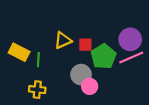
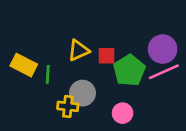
gray circle: (81, 75) -> (82, 93), moved
pink circle: (90, 86) -> (123, 113), moved
yellow cross: (37, 90) -> (68, 106), moved

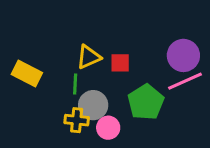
green pentagon: (129, 70) -> (146, 102), moved
green line: (48, 74) -> (75, 84), moved
pink circle: (123, 113) -> (108, 128), moved

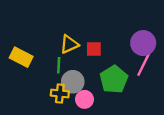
pink line: (185, 81) -> (144, 63), turned -40

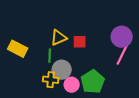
green pentagon: (114, 79) -> (93, 82), moved

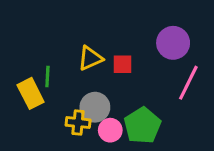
purple circle: (122, 37) -> (173, 43), moved
yellow rectangle: (18, 49) -> (31, 93), moved, turned 36
green line: (50, 56) -> (47, 77), moved

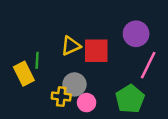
red square: (123, 64) -> (96, 51), size x1.6
green pentagon: (142, 126) -> (130, 99), moved

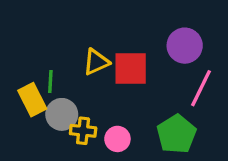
gray circle: (74, 84) -> (62, 114), moved

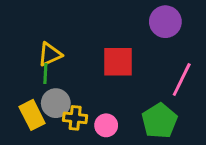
purple circle: (185, 46) -> (165, 22), moved
yellow triangle: (96, 62) -> (50, 54), moved
yellow rectangle: (32, 100) -> (32, 115), moved

